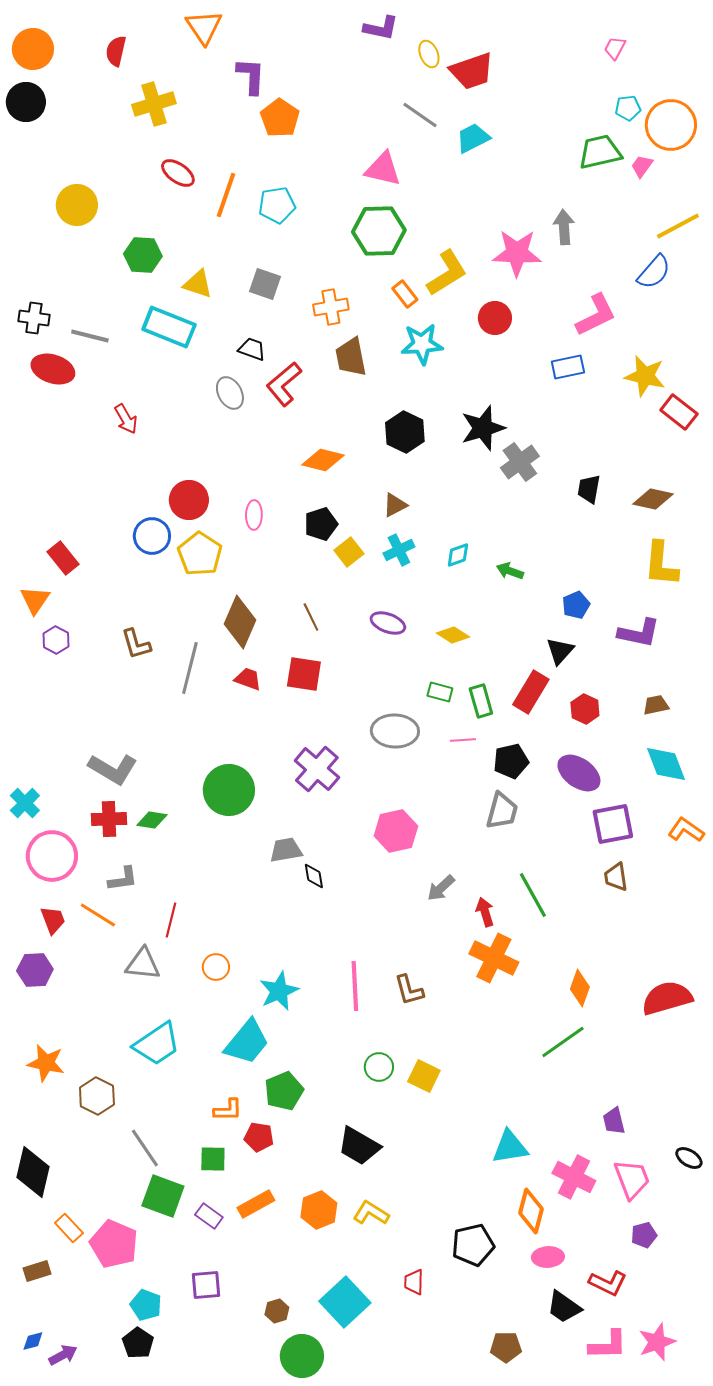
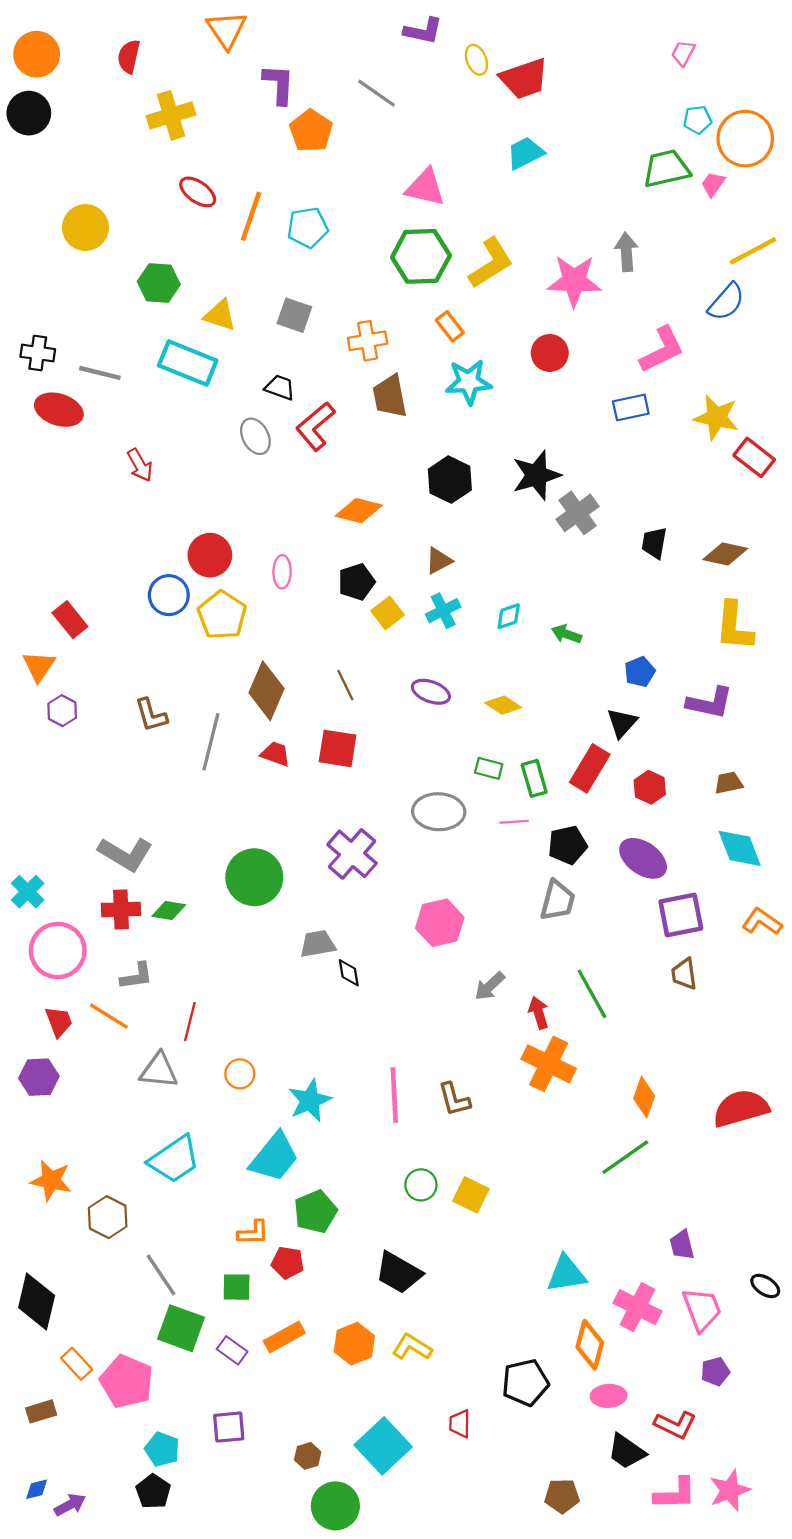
gray line: (420, 115) -> (376, 93), moved
yellow L-shape: (447, 273) -> (491, 263), moved

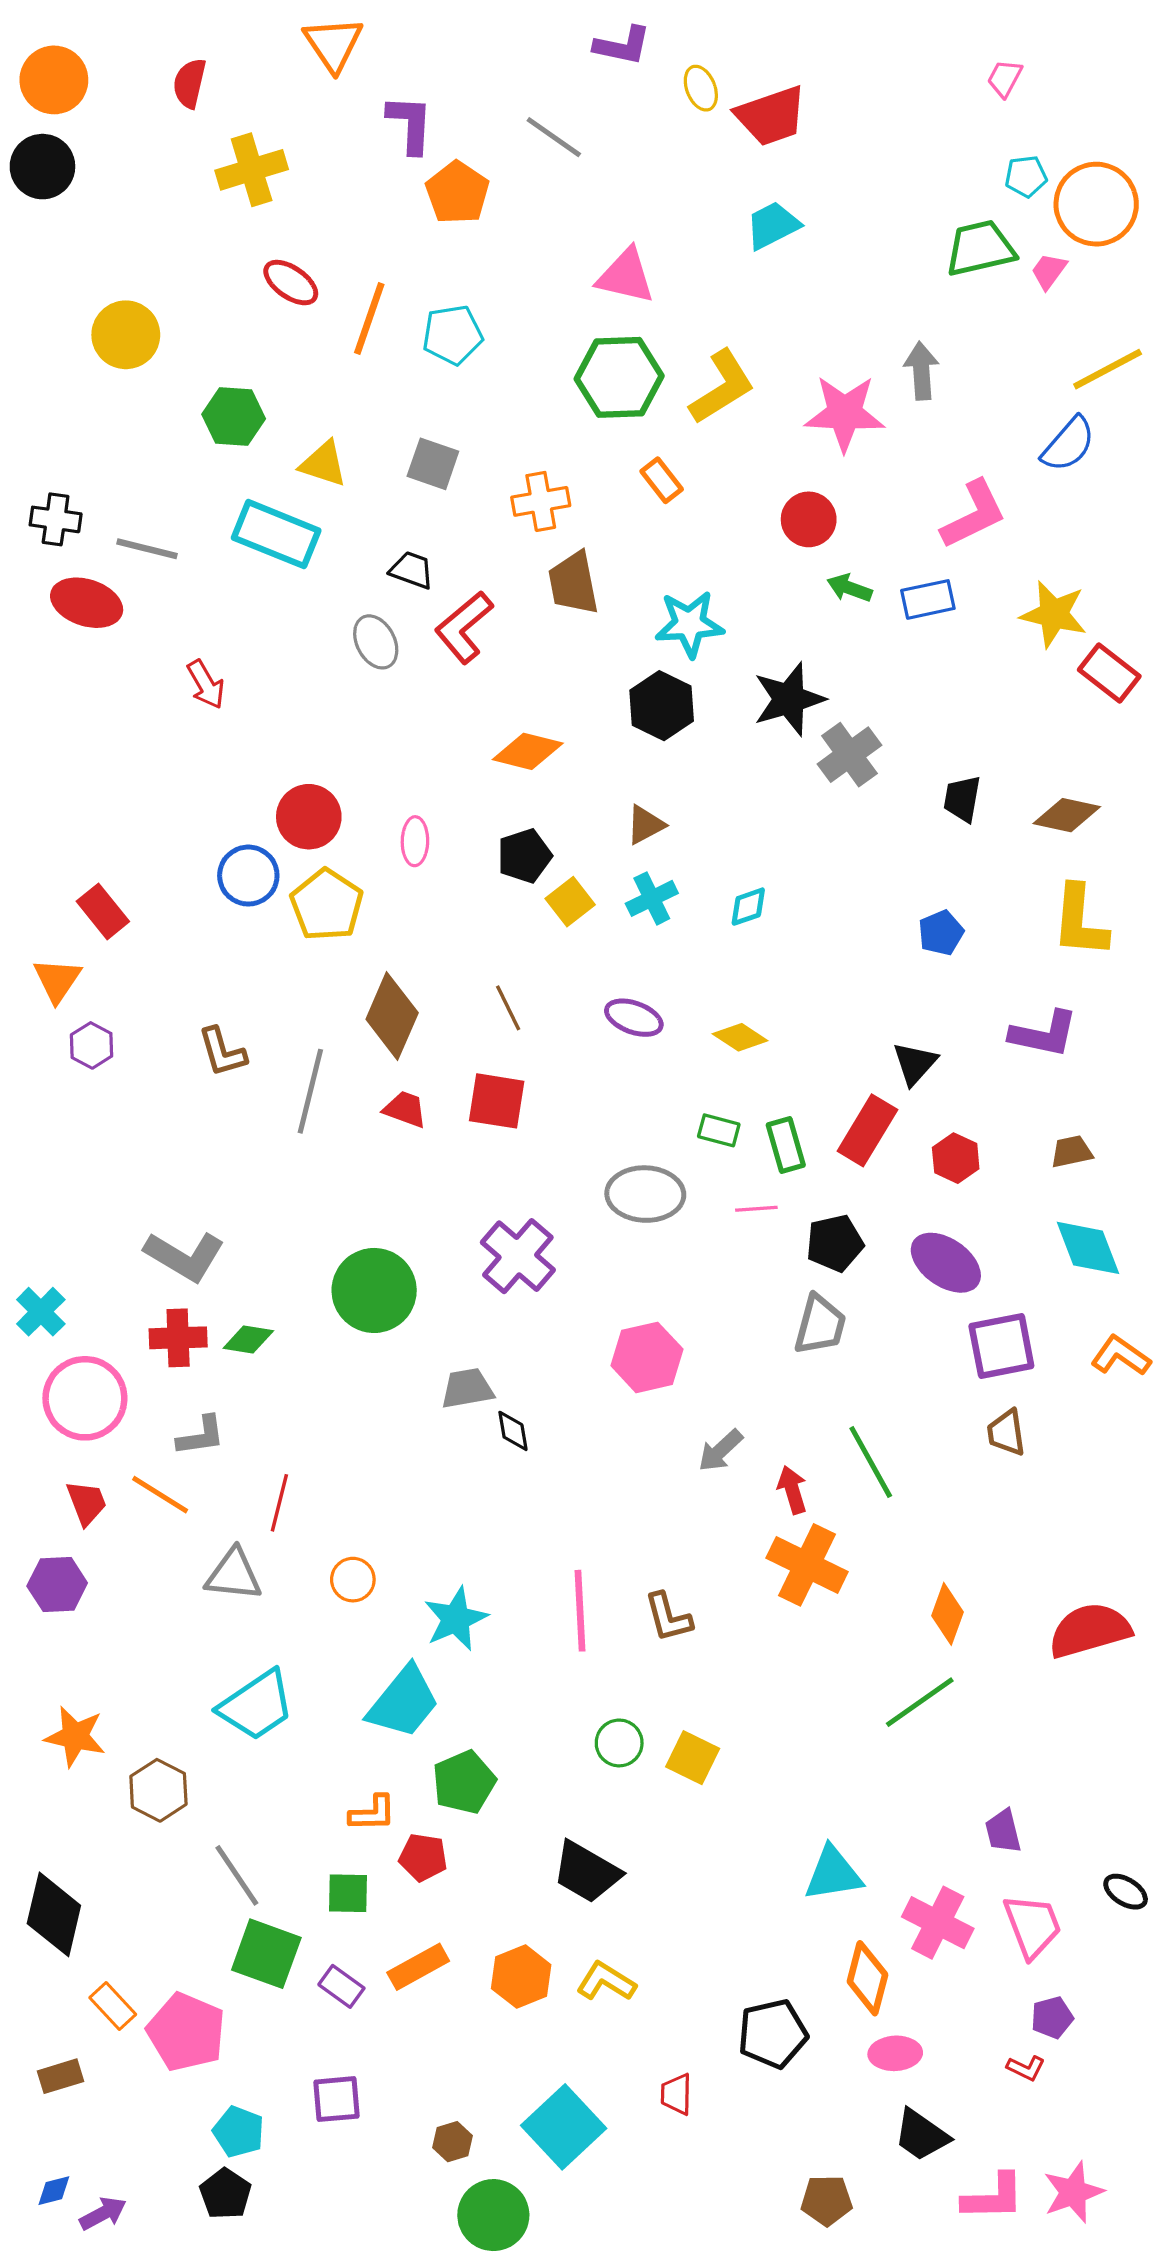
cyan star: (469, 382) -> (689, 624), moved
green arrow: (566, 634) -> (849, 588), moved
blue pentagon: (640, 672) -> (941, 933), moved
red L-shape: (675, 1425) -> (1026, 2068), moved, size x0.6

